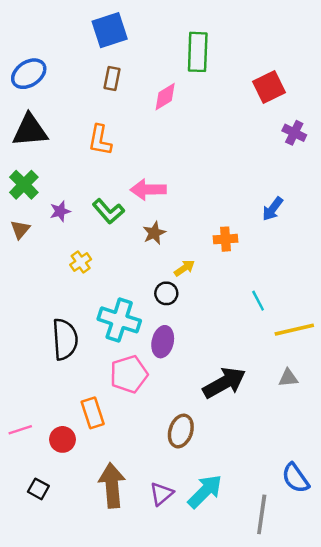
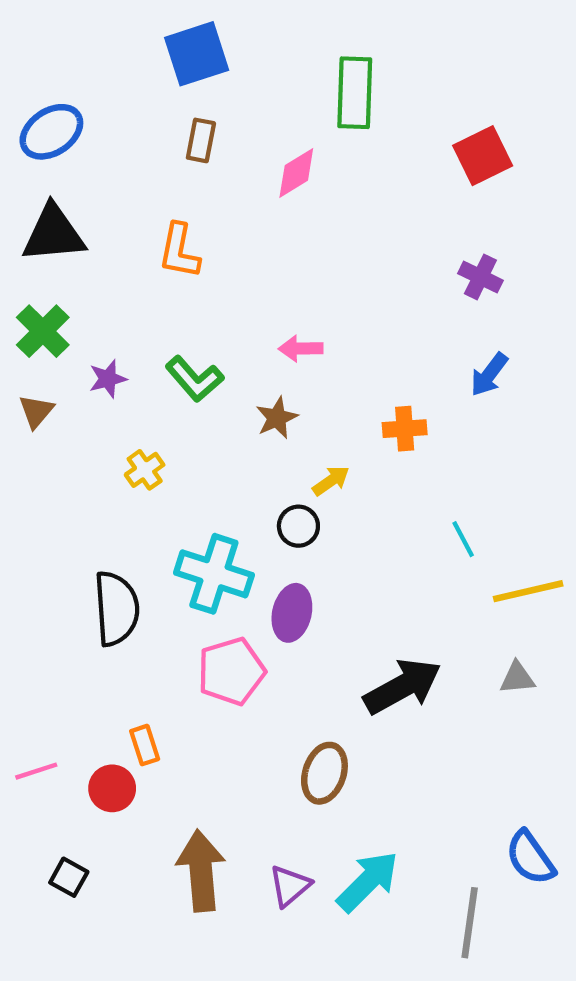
purple cross: (294, 133) -> (480, 277), moved
pink arrow: (148, 190) -> (301, 348), moved, size x0.7
orange rectangle: (93, 413) -> (145, 745), moved, size x0.7

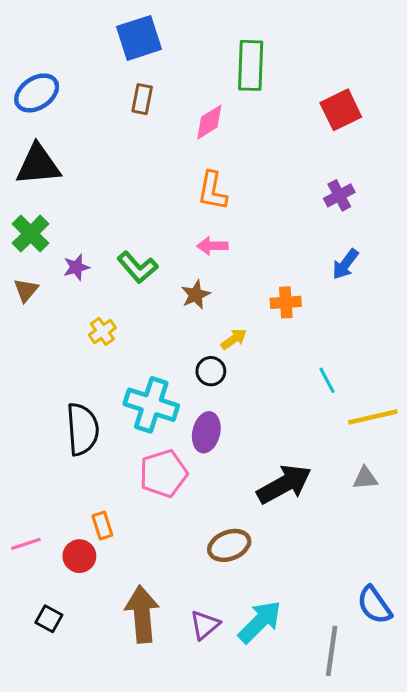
orange L-shape: (179, 251) -> (212, 191), moved
purple cross: (480, 277) -> (339, 195), turned 36
brown ellipse: (324, 773) -> (229, 545), turned 51

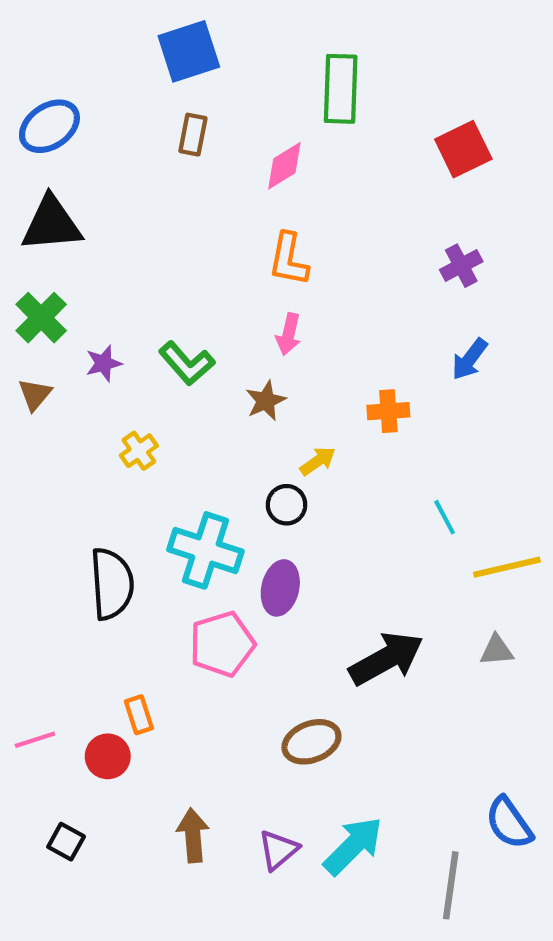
pink arrow: (212, 246) -> (289, 334), turned -76
brown arrow: (142, 614) -> (193, 835), size x0.7

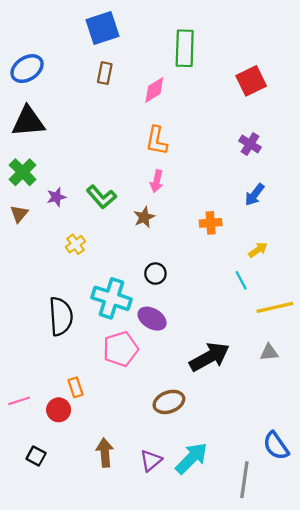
purple cross: (461, 266) -> (250, 144), turned -30
yellow arrow: (318, 461) -> (258, 250), moved
purple ellipse: (280, 588) -> (152, 319), turned -72

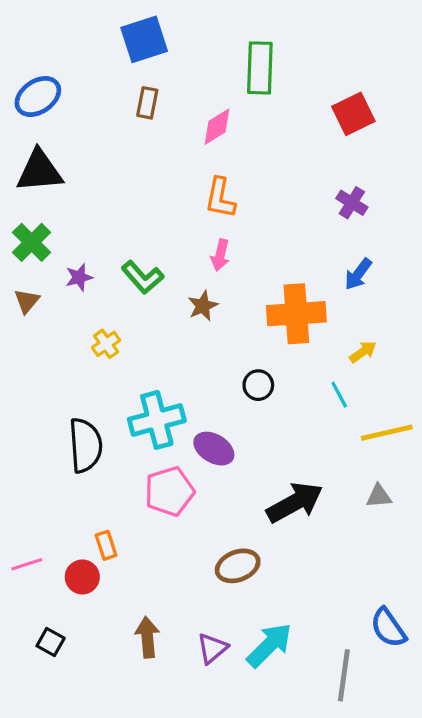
orange cross: (211, 223) -> (296, 314), size x1.8
black circle: (155, 274) -> (258, 385), moved
cyan cross: (112, 298) -> (157, 420), turned -33

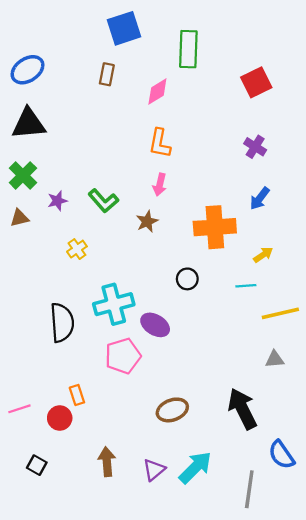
blue square: (144, 39) -> (124, 28), moved
brown triangle: (27, 301) -> (19, 218), turned 36
cyan line: (339, 395) -> (246, 286), turned -66
black arrow: (295, 502) -> (242, 409), moved, turned -87

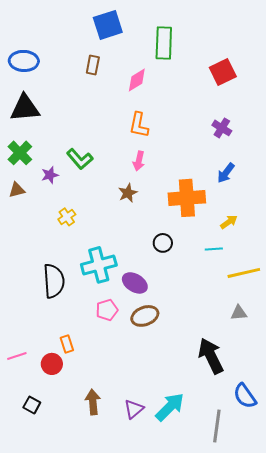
blue ellipse: (28, 70) -> (24, 61), turned 36
green L-shape: (103, 201) -> (80, 159), moved
pink pentagon: (123, 356) -> (107, 310), size x0.7
brown ellipse: (172, 410) -> (145, 316), moved

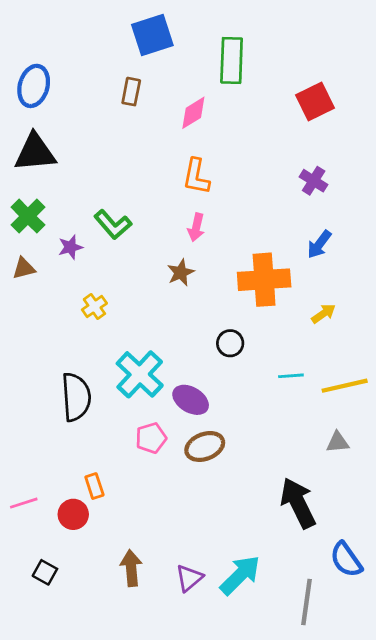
blue ellipse: (24, 61) -> (34, 86), turned -76
cyan line: (214, 249) -> (291, 376), moved
cyan cross: (99, 265) -> (140, 374), turned -32

